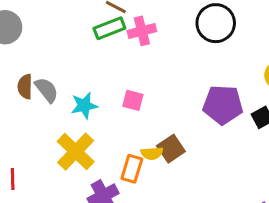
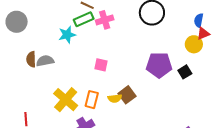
gray semicircle: (47, 90) -> (45, 61), turned -60
cyan star: (84, 106) -> (67, 35), moved
orange rectangle: (132, 169) -> (92, 100), moved

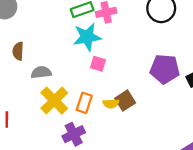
cyan star: (67, 35) -> (87, 37), moved, size x1.4
gray semicircle: (45, 61) -> (41, 72), moved

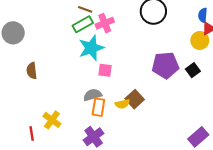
gray semicircle: (41, 72) -> (93, 95), moved
yellow cross: (54, 101) -> (52, 120), moved, size x0.7

